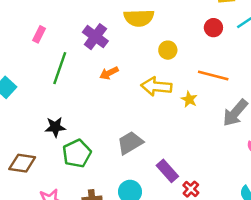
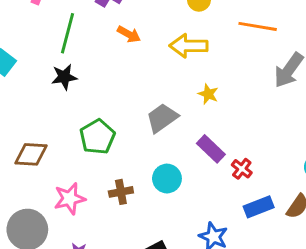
orange arrow: (109, 73) -> (129, 34), turned -120
yellow star: (189, 99) -> (208, 94), moved
black star: (55, 127) -> (64, 77), moved

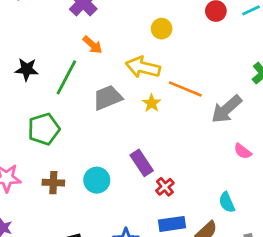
orange line: (258, 26) -> (185, 89), moved
green line: (68, 33) -> (66, 77), moved
yellow star: (208, 94) -> (152, 103), moved
gray trapezoid: (162, 118) -> (108, 98), moved

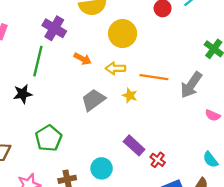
yellow circle: (162, 29) -> (123, 34), size x1.6
orange arrow: (92, 45) -> (83, 59), moved
yellow arrow: (143, 67) -> (116, 68), size x0.7
green line: (66, 77) -> (38, 61), moved

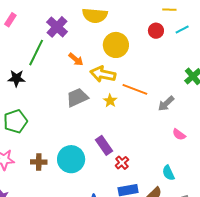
yellow arrow: (116, 68) -> (103, 74), size x1.4
gray arrow: (191, 85) -> (166, 104), size x0.7
green pentagon: (49, 138) -> (15, 121), moved
cyan circle: (102, 168) -> (71, 159), size x1.4

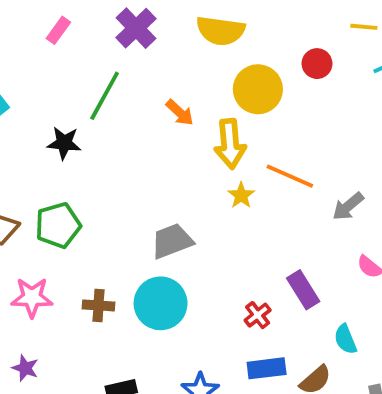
purple cross: (57, 27) -> (136, 28), moved
red circle: (156, 31) -> (317, 64), moved
yellow arrow: (103, 74) -> (230, 144), turned -110
gray trapezoid: (77, 97) -> (172, 241), moved
purple rectangle: (104, 145) -> (303, 290), moved

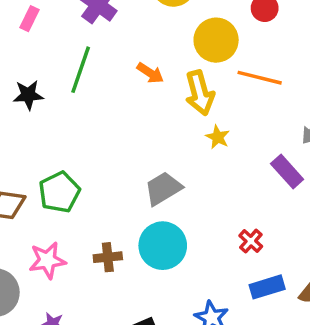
black star: (64, 143) -> (28, 95), moved
orange line: (290, 176) -> (260, 78), moved
purple rectangle: (303, 290) -> (287, 172), moved

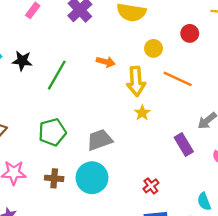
yellow circle: (216, 40) -> (153, 48), size x0.6
green line: (81, 70) -> (57, 75), moved
orange arrow: (150, 73) -> (106, 62), turned -30
green pentagon: (59, 192) -> (52, 132), moved

